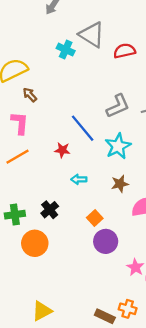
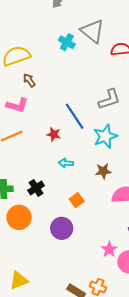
pink L-shape: (20, 123) -> (17, 105), turned 95
purple circle: (106, 241) -> (62, 228), moved

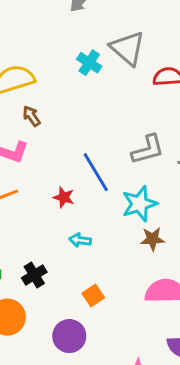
brown star: (103, 171) -> (152, 239), moved

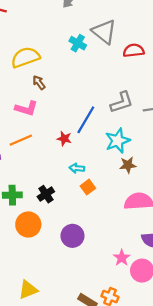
blue line: (96, 172) -> (86, 120), turned 64
orange square: (93, 296) -> (88, 187), moved

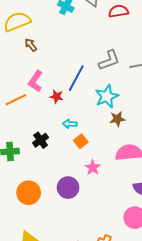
pink L-shape: (26, 108) -> (36, 81), moved, turned 110
black cross: (46, 194) -> (41, 140), moved
orange circle: (28, 224) -> (29, 193), moved
pink star: (122, 258) -> (93, 168), moved

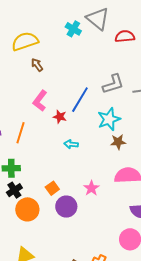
orange line: (16, 100) -> (20, 133), moved, turned -50
black cross: (41, 140) -> (14, 190), moved
orange square: (81, 141) -> (52, 188), moved

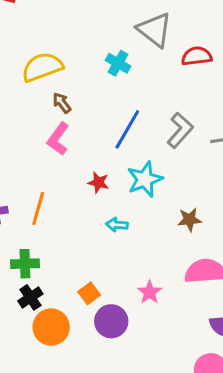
cyan cross: (73, 29) -> (118, 63), moved
gray L-shape: (113, 84) -> (180, 130), turned -30
blue line: (80, 100) -> (127, 129), moved
pink L-shape: (40, 101) -> (58, 139), moved
cyan star: (109, 119) -> (145, 179), moved

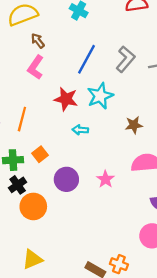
red star: (98, 183) -> (66, 99), size x1.5
orange square: (89, 293) -> (40, 154), moved
purple circle: (111, 321) -> (66, 179), moved

